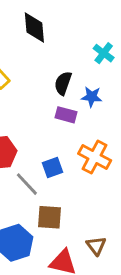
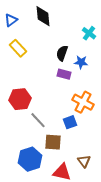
blue square: (52, 168) -> (70, 122), moved

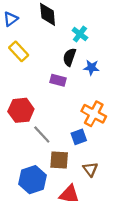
cyan cross: (89, 33) -> (80, 34), moved
purple rectangle: (64, 74) -> (58, 80), moved
brown triangle: (84, 161) -> (90, 169), moved

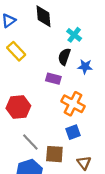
orange cross: (94, 114) -> (73, 104), moved
gray line: (42, 135) -> (30, 142), moved

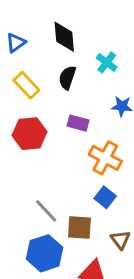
black semicircle: (64, 57) -> (67, 78), moved
red hexagon: (18, 107) -> (29, 134), moved
blue square: (73, 132) -> (105, 197), turned -32

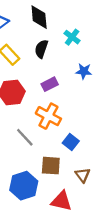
purple rectangle: (78, 123) -> (50, 84), turned -42
orange cross: (105, 158) -> (48, 116), moved
gray line: (46, 211) -> (25, 137), moved

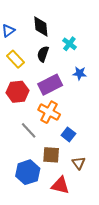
purple rectangle: (50, 84) -> (50, 85), size x1.6

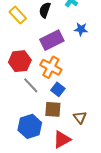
red hexagon: (17, 92) -> (20, 61), moved
blue square: (68, 134) -> (58, 89), moved
red triangle: (60, 185) -> (62, 139), turned -42

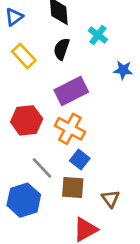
blue star: (81, 29) -> (123, 70), moved
gray line: (31, 85) -> (42, 168), moved
blue hexagon: (30, 126) -> (24, 200), moved

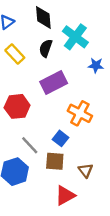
cyan cross: (98, 35) -> (75, 37), size x1.6
orange cross: (70, 129) -> (80, 113), moved

